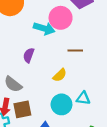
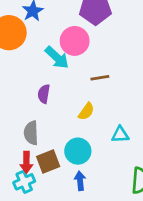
cyan arrow: (44, 28) -> (57, 58), turned 36
gray semicircle: (13, 84) -> (31, 133), turned 60
cyan circle: (61, 104) -> (78, 151), moved

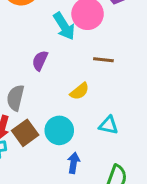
brown square: (48, 161) -> (25, 133), turned -30
blue arrow: (80, 181) -> (74, 163), moved

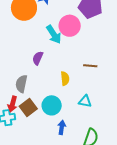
brown line: (103, 60) -> (90, 66), moved
yellow semicircle: (80, 91) -> (65, 79), turned -56

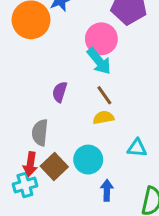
cyan arrow: (54, 34) -> (99, 61), moved
brown line: (90, 66) -> (104, 95), moved, turned 56
yellow semicircle: (65, 79) -> (103, 118), turned -88

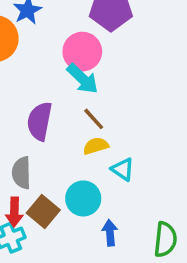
purple semicircle: (60, 92) -> (40, 121), size x1.5
cyan triangle: (137, 148) -> (123, 169), moved, turned 36

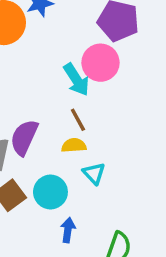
pink circle: (82, 52) -> (101, 63), moved
purple semicircle: (40, 121) -> (24, 137), moved

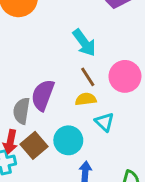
pink circle: (101, 63) -> (125, 76), moved

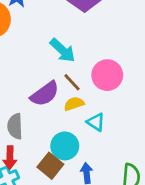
purple semicircle: (43, 95) -> (45, 94), moved, turned -136
brown square: (34, 145) -> (50, 166), moved

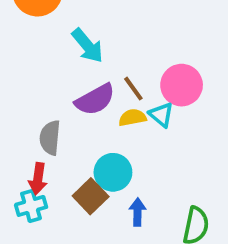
cyan arrow: (63, 50) -> (88, 46), moved
cyan triangle: (96, 122) -> (161, 115), moved

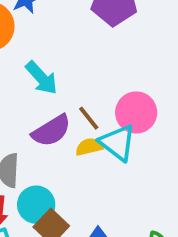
cyan triangle: (161, 115) -> (117, 143), size x1.5
cyan circle: (113, 172) -> (36, 205), moved

